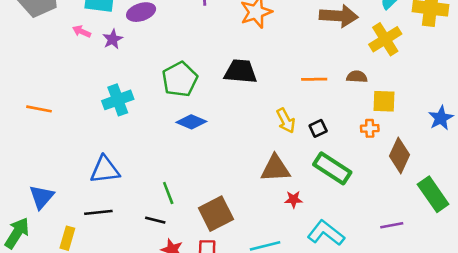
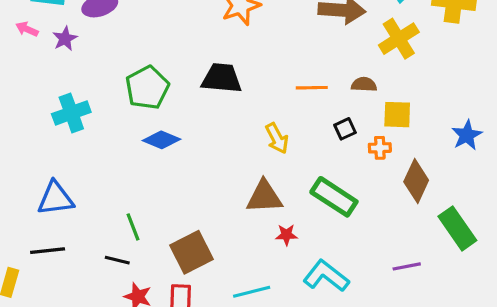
black square: (318, 128) -> (345, 129), moved

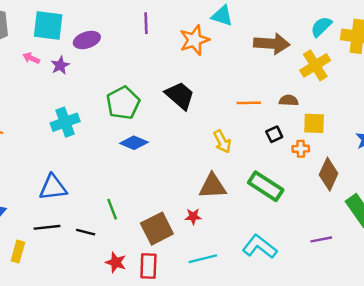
black trapezoid: (222, 78) -> (180, 96), turned 36
red star: (286, 235) -> (193, 216), moved
black line: (117, 260) -> (86, 232), moved

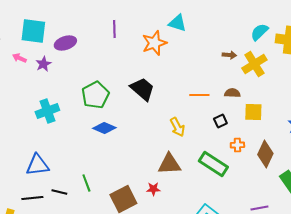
brown arrow: (272, 44) -> (229, 55), moved, size x0.5
orange cross: (301, 149) -> (237, 145), moved
black line: (86, 232) -> (59, 192), moved

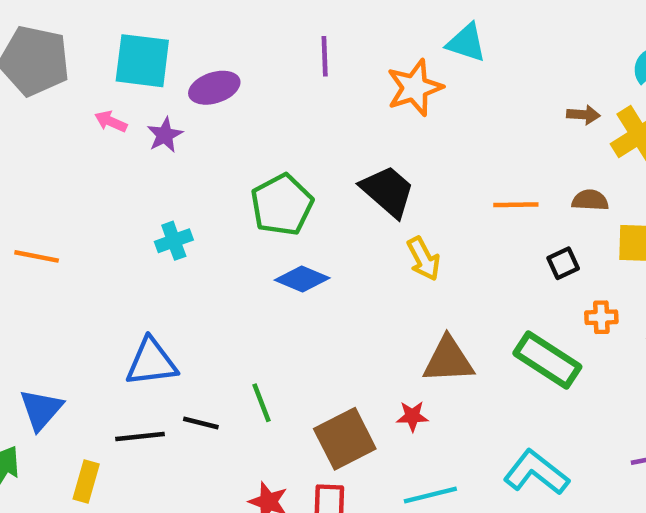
cyan cross: (47, 111) -> (174, 241), size x0.7
yellow arrow: (177, 127) -> (424, 259), moved

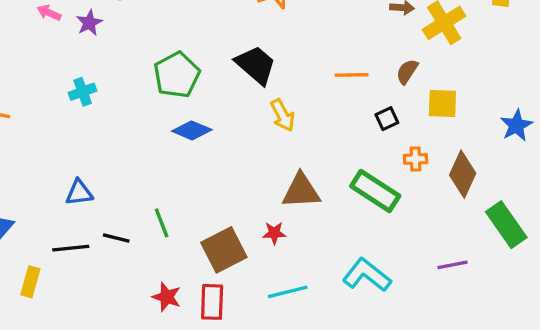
brown semicircle: (590, 200) -> (407, 72), turned -60
cyan cross: (174, 241) -> (83, 92), moved
blue triangle: (151, 362) -> (79, 193), size x0.7

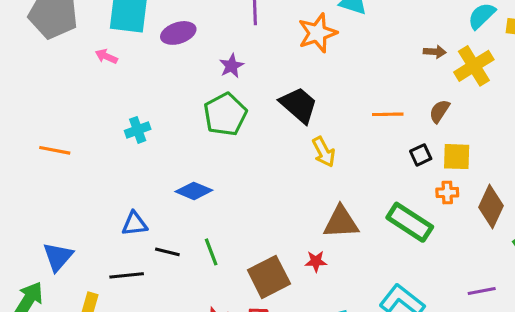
purple star: (89, 23) -> (231, 66), moved
yellow square: (442, 104) -> (457, 157), moved
blue diamond: (192, 130) -> (194, 191), moved
black line: (116, 238) -> (167, 252), moved

